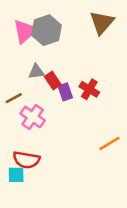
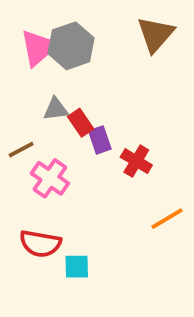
red cross: (89, 89) -> (136, 161), moved
cyan square: (16, 175) -> (77, 267), moved

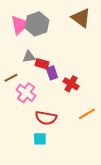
brown triangle: (155, 34) -> (81, 18), turned -35
red rectangle: (81, 123) -> (42, 64), turned -40
red semicircle: (40, 244) -> (46, 118), moved

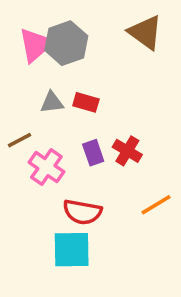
red rectangle: (42, 64) -> (86, 102), moved
purple rectangle: (52, 73) -> (93, 153), moved
cyan square: (40, 139) -> (72, 250), size x1.6

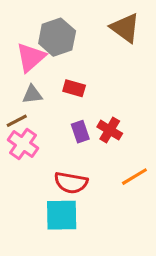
pink triangle: (36, 45) -> (31, 57), moved
gray triangle: (52, 102) -> (32, 94), moved
pink cross: (46, 167) -> (23, 144), moved

